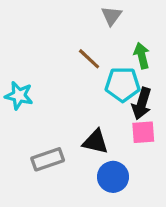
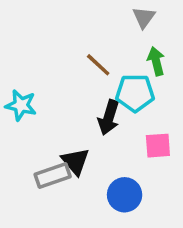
gray triangle: (111, 16) -> (144, 17), moved
black arrow: (142, 104) -> (109, 118), moved
black triangle: (95, 142) -> (75, 161), moved, turned 36

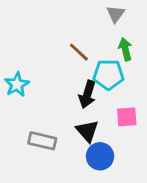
cyan star: (21, 105) -> (17, 84), turned 30
black triangle: (75, 161) -> (87, 131), moved
gray rectangle: (53, 175) -> (42, 141), turned 32

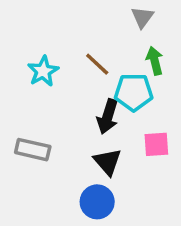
cyan star: (17, 84) -> (43, 71), moved
gray rectangle: (42, 141) -> (33, 150), moved
blue circle: (100, 156) -> (97, 202), moved

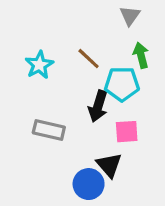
pink square: (156, 144) -> (127, 132), moved
gray rectangle: (33, 150) -> (49, 130), moved
black triangle: (108, 162) -> (109, 165), moved

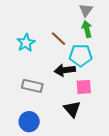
green arrow: (141, 55) -> (87, 29), moved
black arrow: (98, 106) -> (65, 70), turned 66
blue circle: (89, 184) -> (29, 122), moved

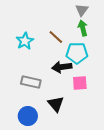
black triangle: (72, 109) -> (56, 104), moved

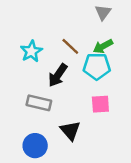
green arrow: (83, 28) -> (103, 46), moved, turned -105
black arrow: (62, 67) -> (58, 75), moved, turned -48

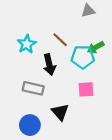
gray triangle: (103, 12) -> (88, 11), turned 40
green arrow: (103, 46) -> (96, 47), moved
black arrow: (58, 75) -> (49, 65), turned -48

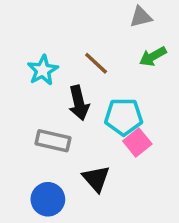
green arrow: (96, 47) -> (153, 56), moved
cyan pentagon: (83, 57) -> (124, 117), moved
pink square: (86, 89) -> (137, 142), turned -35

